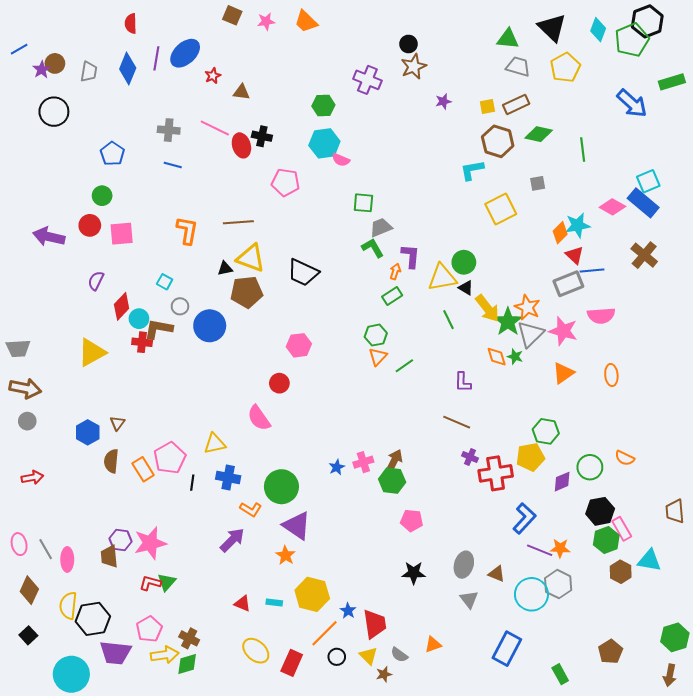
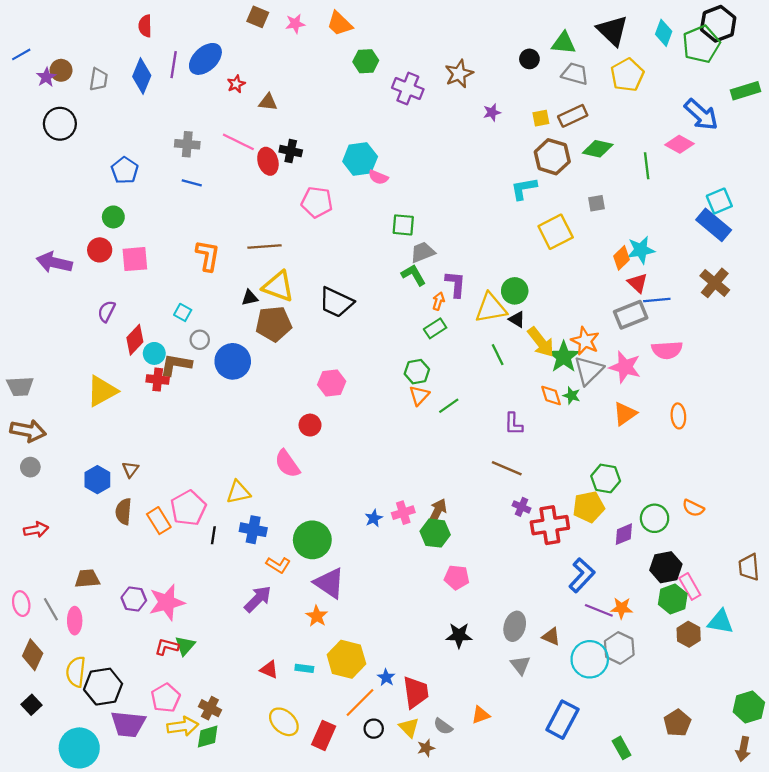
black circle: (408, 44) -> (529, 59), moved
green hexagon: (323, 105) -> (366, 61), moved
pink diamond: (612, 207) -> (680, 144), moved
brown trapezoid: (109, 556) -> (87, 579), moved, turned 90

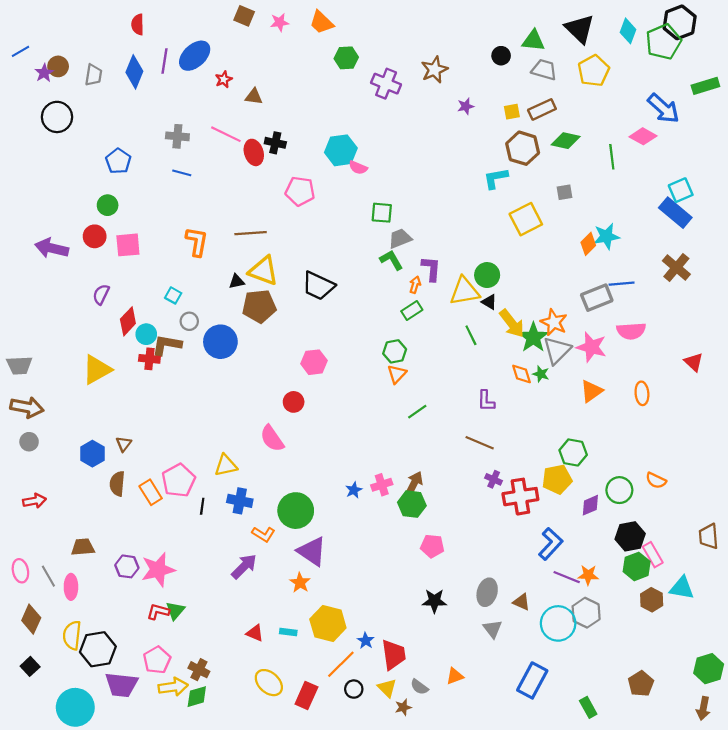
red triangle: (637, 283) -> (694, 362), moved
green line: (449, 406) -> (417, 412), moved

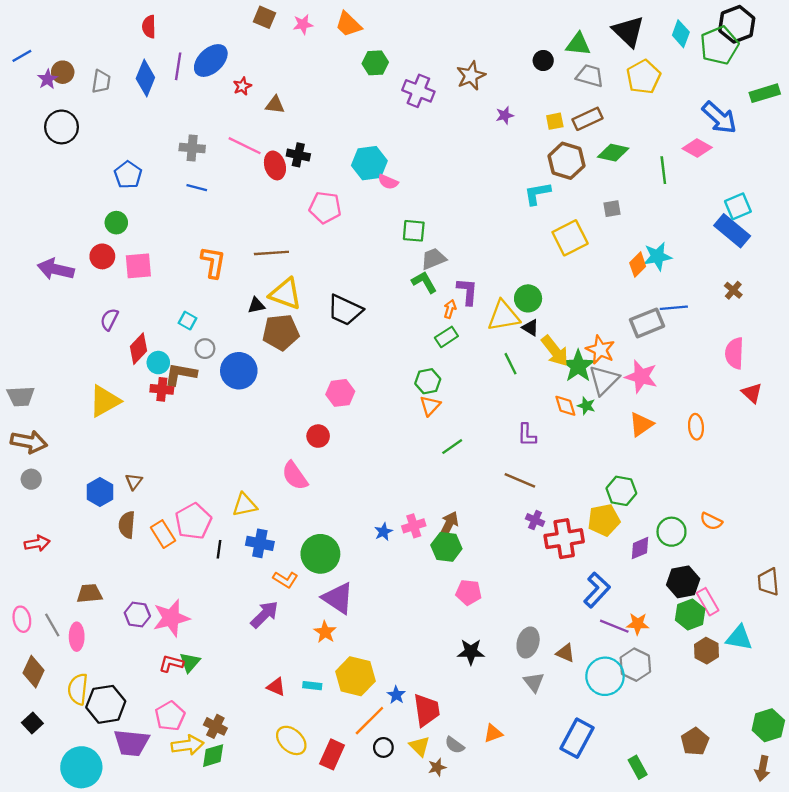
brown cross: (676, 268) -> (733, 290), size x0.6
pink semicircle: (631, 331) -> (734, 353), moved, turned 96

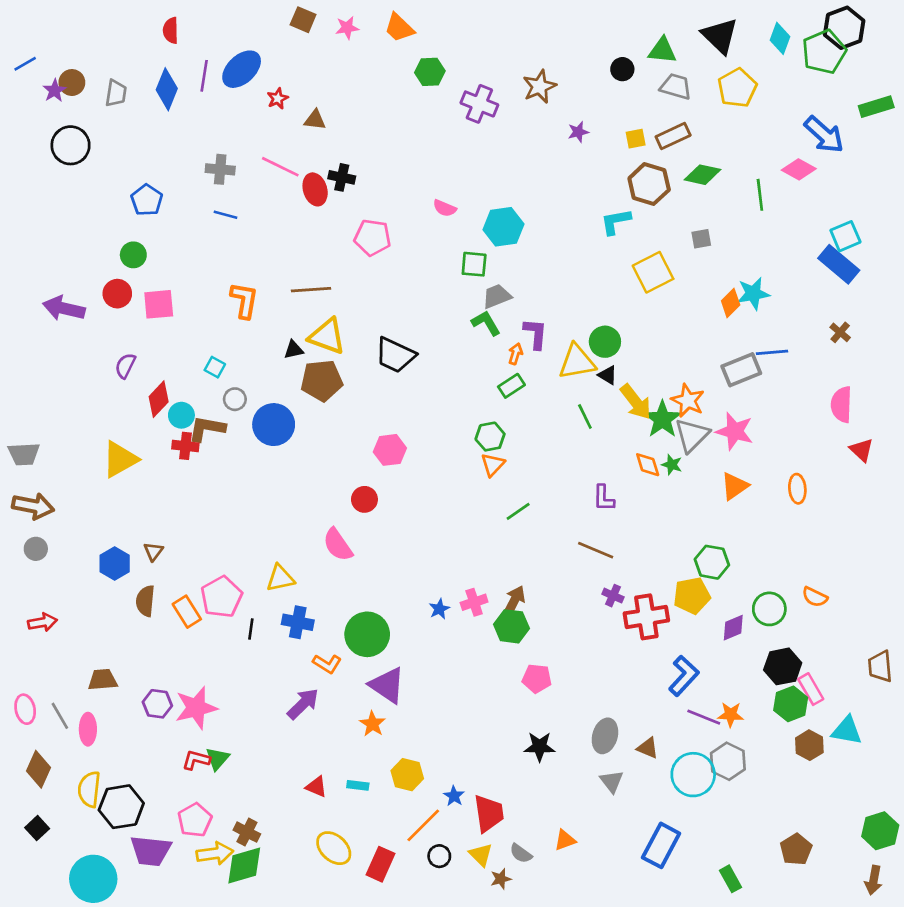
cyan hexagon: (369, 163) -> (503, 227), moved
yellow hexagon: (355, 676) -> (407, 775), size x0.7
green diamond: (213, 756) -> (244, 865), size x1.4

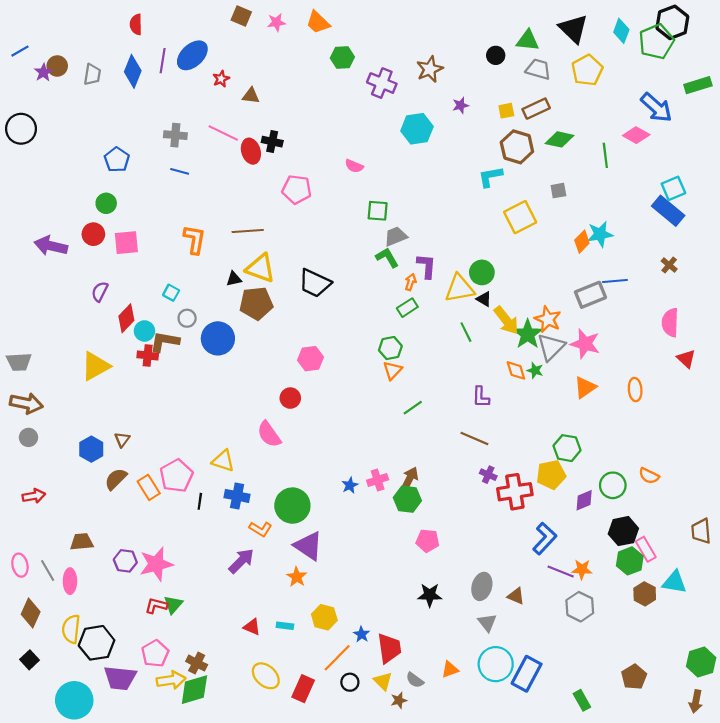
black circle: (71, 145) -> (21, 129), moved
cyan hexagon: (503, 227) -> (417, 129), moved
yellow triangle: (280, 578) -> (223, 461), turned 30
brown semicircle: (145, 601) -> (116, 479), turned 40
cyan circle: (693, 775) -> (496, 664), moved

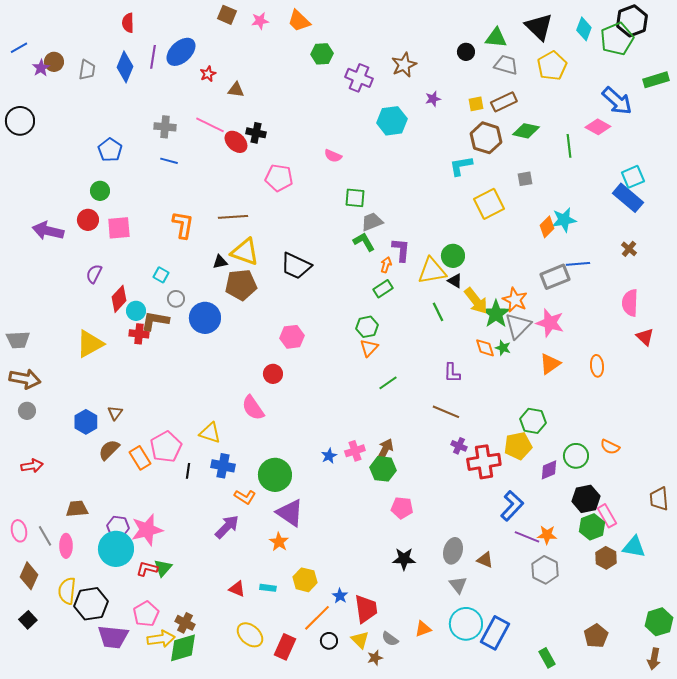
red ellipse: (251, 151) -> (236, 142), turned -30
cyan circle: (74, 700) -> (116, 549), moved

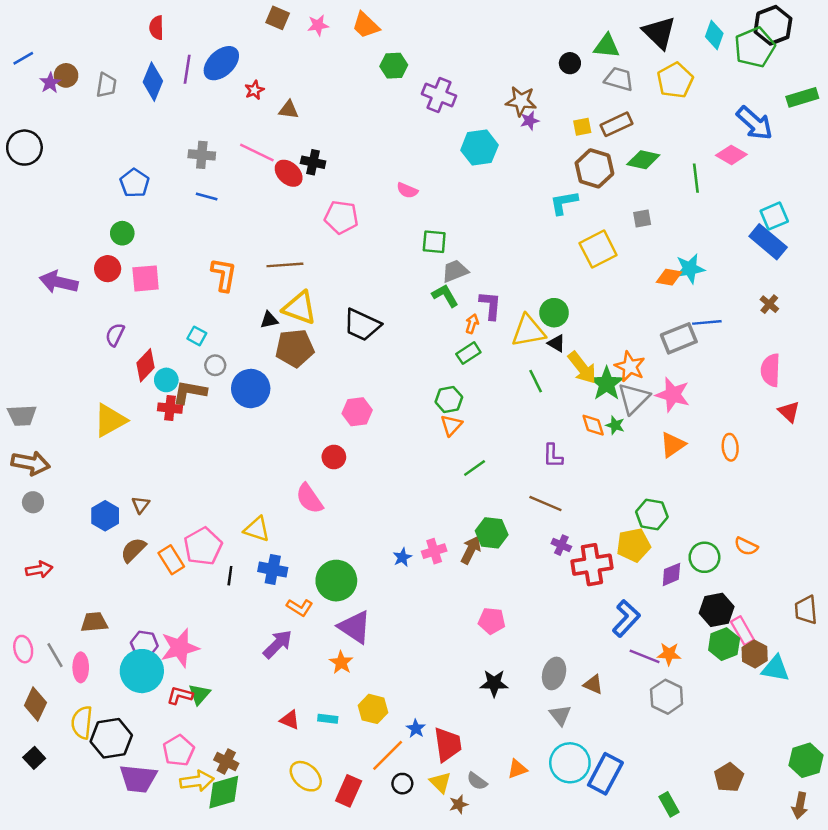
brown star: (404, 65) -> (521, 101), moved, turned 30
orange diamond: (547, 227) -> (669, 277), turned 55
green hexagon: (383, 469) -> (492, 533), moved
brown hexagon: (606, 558) -> (755, 654), moved

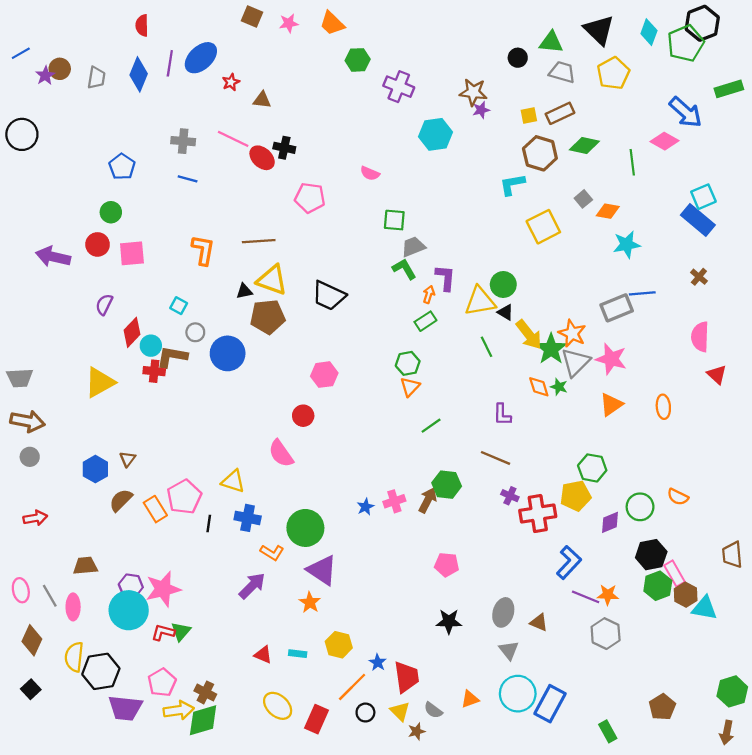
gray square: (642, 218) -> (583, 199), turned -30
orange diamond: (669, 277) -> (608, 211), moved

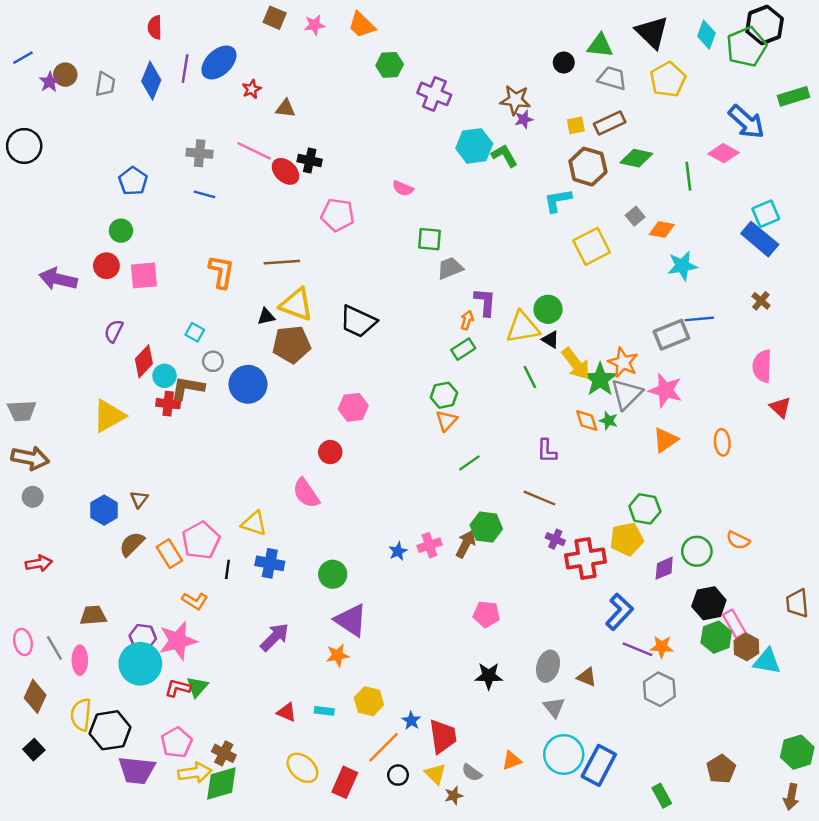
green L-shape: (404, 269) -> (504, 156), moved
green circle: (305, 528) -> (333, 574), size x0.7
orange L-shape: (272, 552) -> (195, 601), moved
orange star: (310, 602) -> (338, 655), turned 30

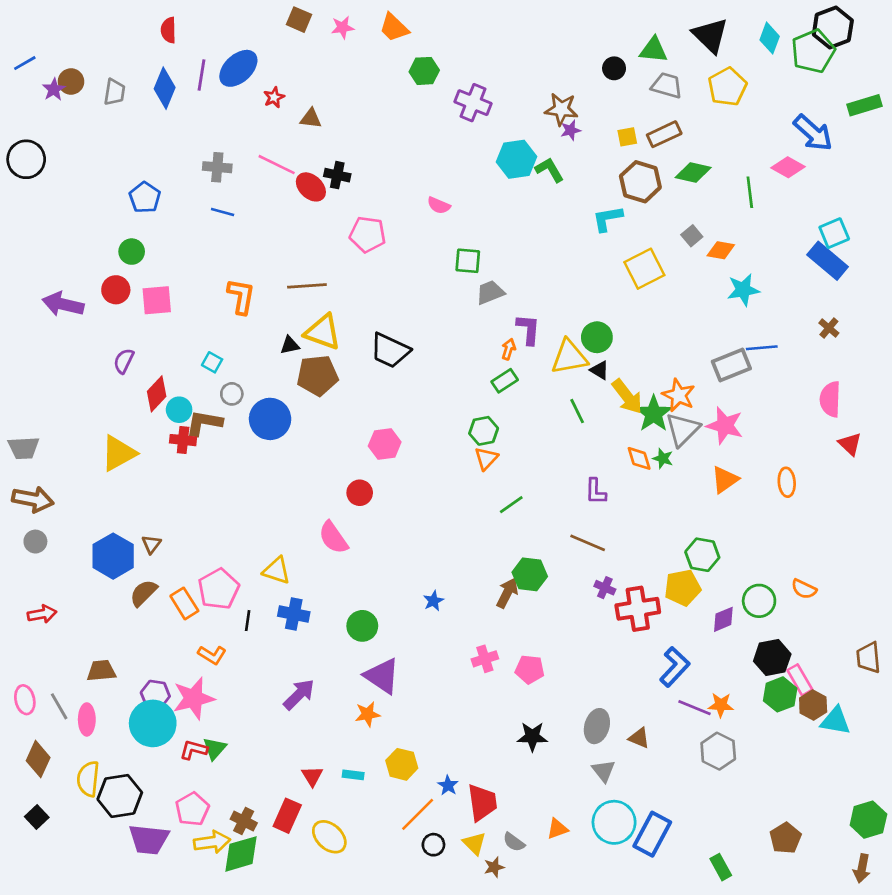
blue hexagon: (104, 510) -> (113, 556), size x1.4
pink cross: (429, 545) -> (485, 659), moved
red triangle: (287, 712) -> (312, 776), turned 35
red rectangle: (345, 782) -> (287, 816), moved

